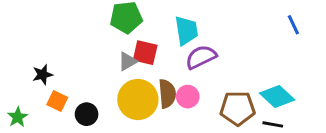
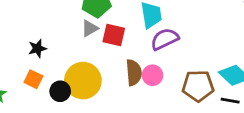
gray triangle: (128, 61) -> (90, 28), moved
black star: (43, 75) -> (37, 48), moved
yellow circle: (138, 100) -> (83, 81), moved

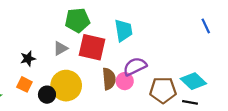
gray triangle: (90, 28) -> (61, 48), moved
red square: (114, 35) -> (92, 47), size x1.4
purple semicircle: (165, 39) -> (135, 66), moved

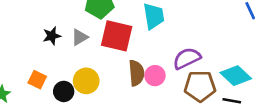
black star: (28, 59) -> (52, 36), moved
purple semicircle: (135, 66) -> (187, 58), moved
yellow circle: (66, 86) -> (86, 81), size x0.7

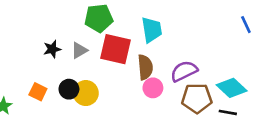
brown semicircle: (136, 73) -> (145, 67), moved
black circle: (64, 91) -> (69, 89), moved

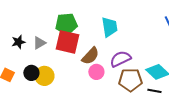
green pentagon: (99, 18) -> (66, 24), moved
cyan trapezoid: (152, 30) -> (109, 27), moved
brown semicircle: (145, 67) -> (90, 56), turned 48

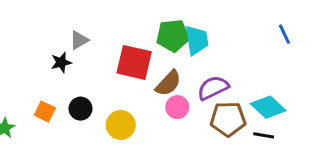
green pentagon: (66, 24) -> (173, 36), moved
gray triangle: (39, 43) -> (79, 40), moved
yellow circle: (44, 76) -> (121, 125), moved

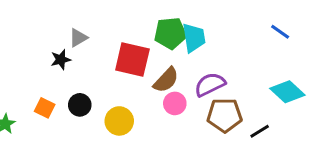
blue line: (284, 34) -> (280, 32), turned -30
cyan diamond: (268, 107) -> (287, 92), moved
black line: (264, 135) -> (260, 131), turned -42

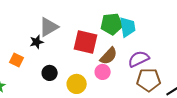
gray triangle: (78, 38) -> (49, 27), size x1.5
pink circle: (175, 103) -> (103, 72), moved
orange square: (45, 108) -> (17, 60), moved

